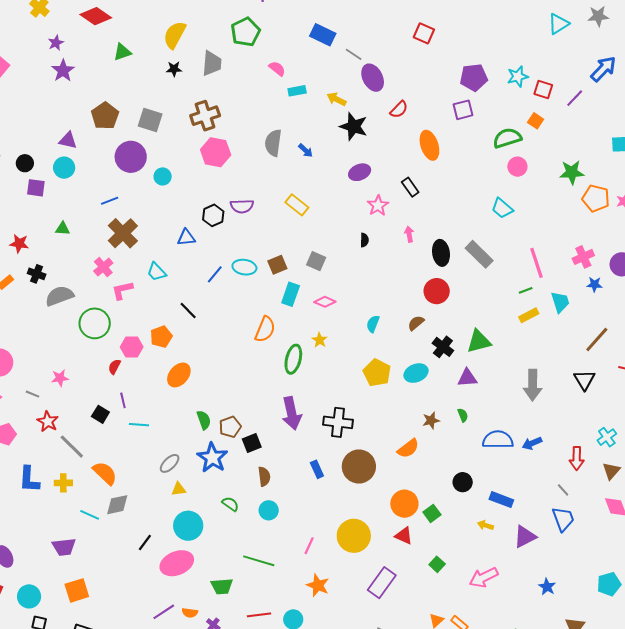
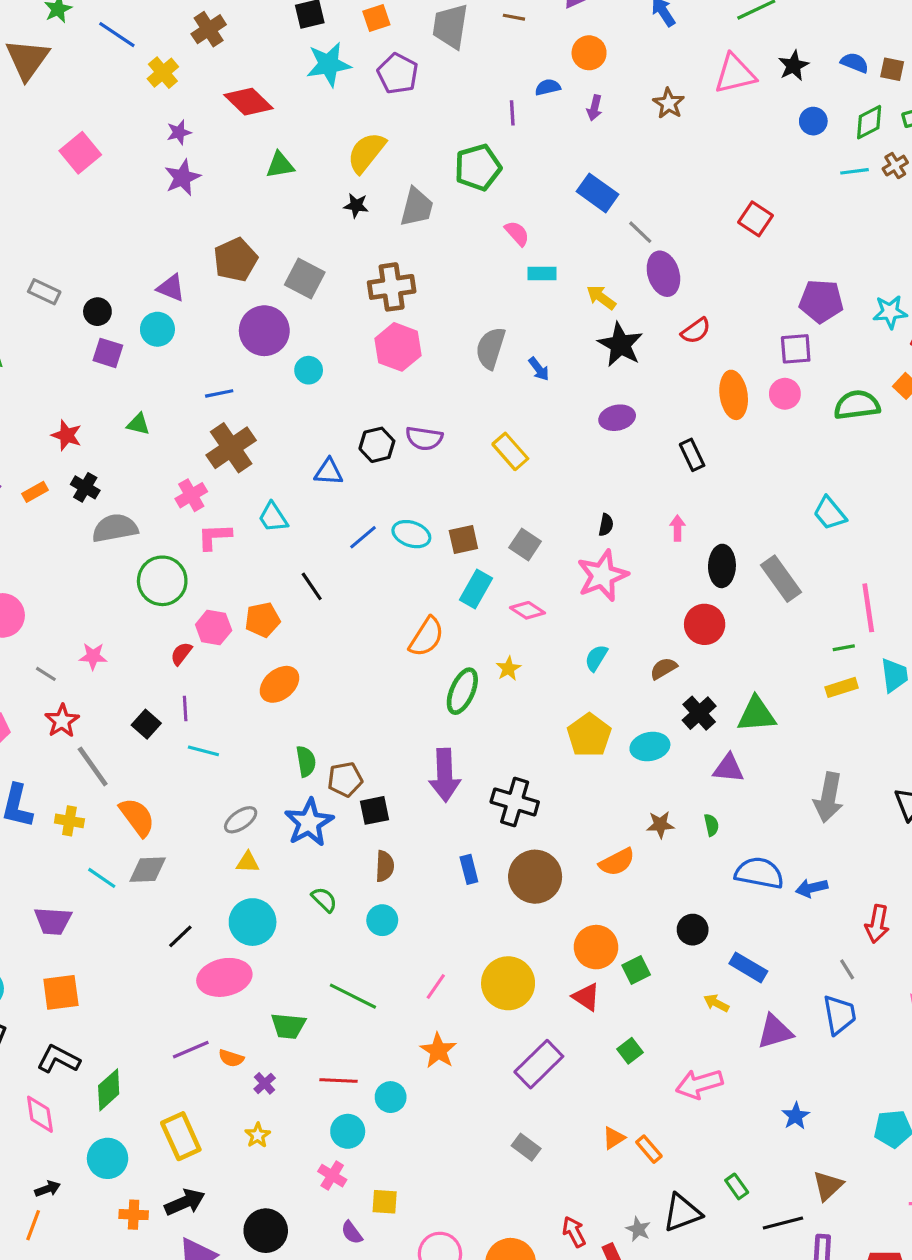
pink circle: (517, 167) -> (785, 394), moved
pink star: (378, 205) -> (602, 576), moved, size x1.5

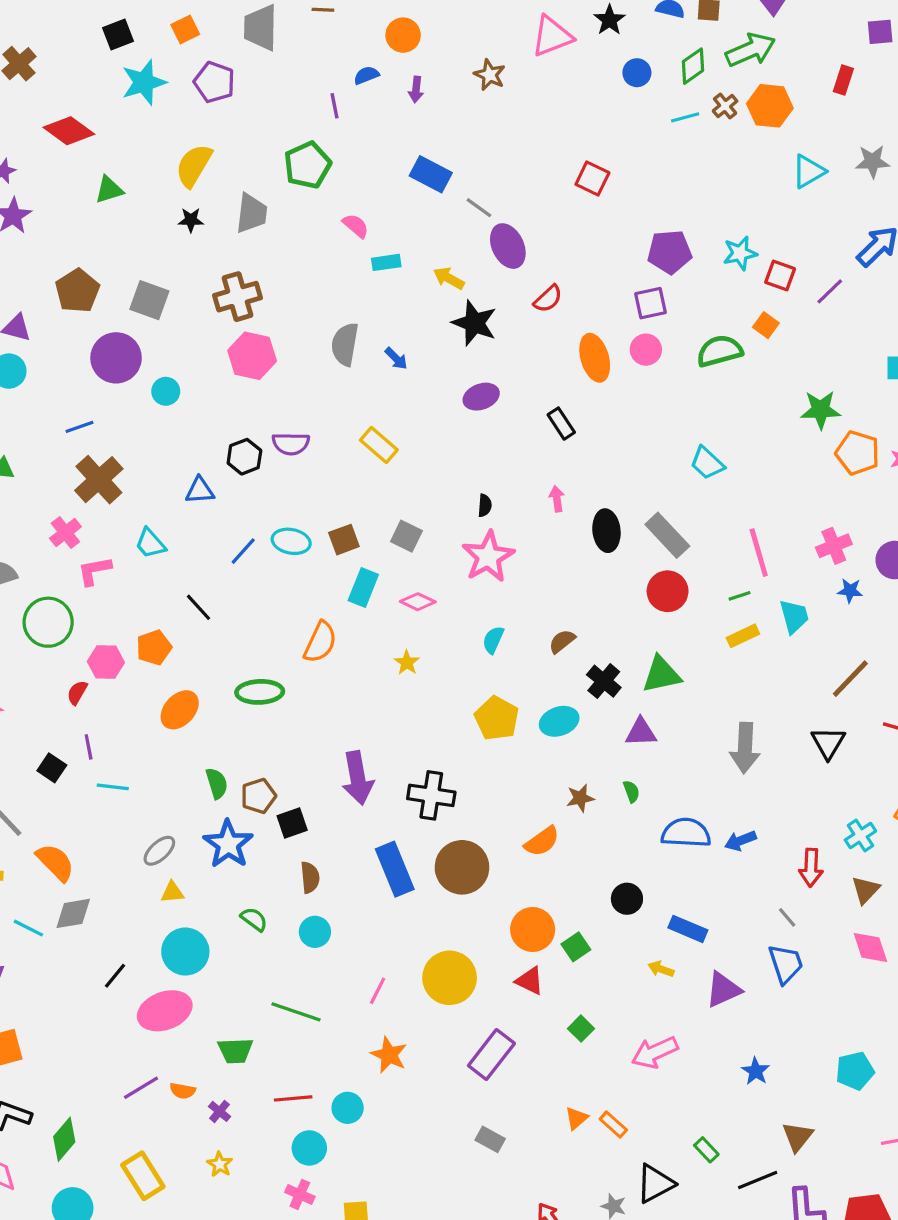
red circle: (705, 624) -> (668, 591), moved
green ellipse: (462, 691) -> (260, 692), moved, turned 72
blue rectangle: (469, 869) -> (395, 869), size x1.8

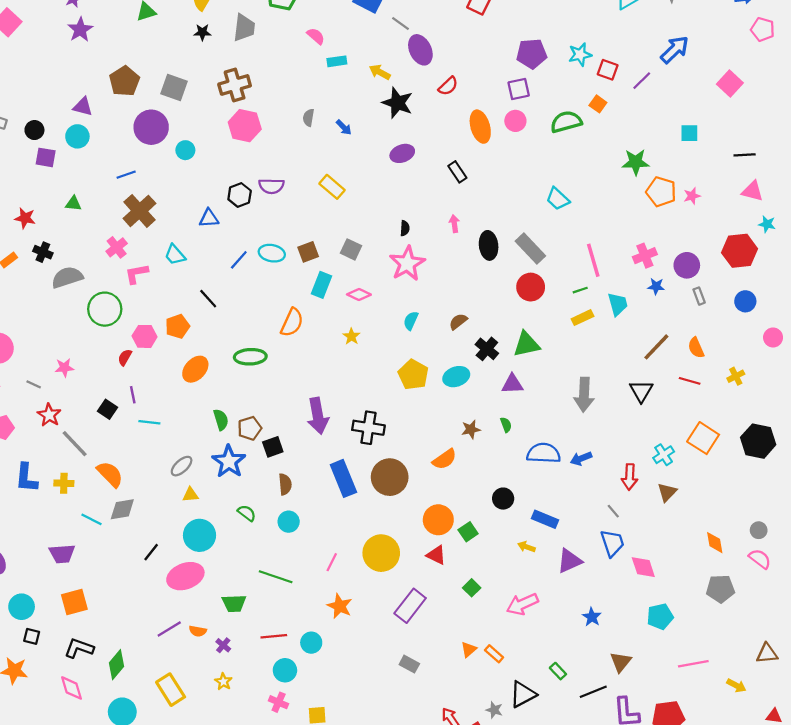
gray semicircle: (345, 344) -> (308, 118), size x0.6
pink diamond: (870, 948) -> (643, 567), moved

